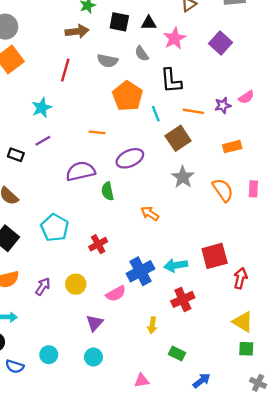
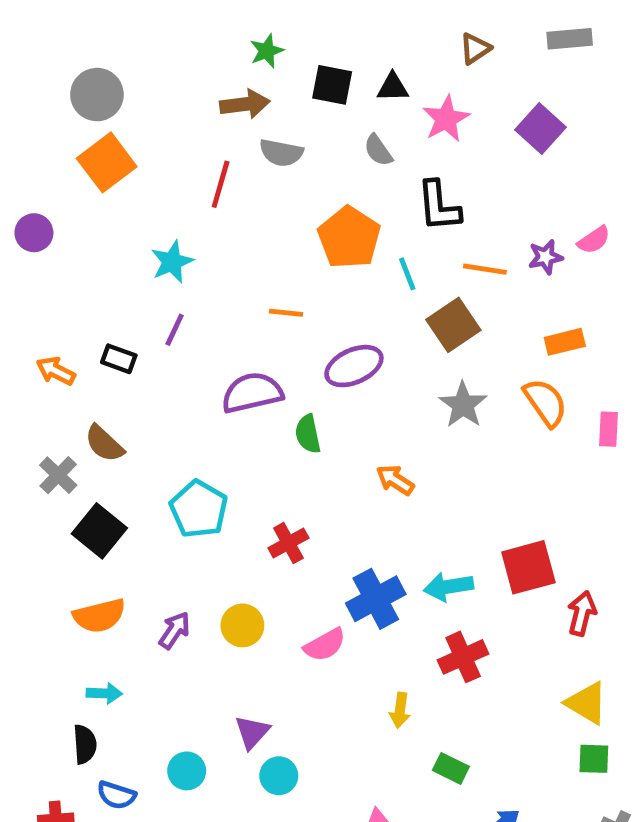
gray semicircle: (108, 61) -> (281, 153), moved
purple line: (43, 141) -> (175, 330), turned -35
orange semicircle: (223, 190) -> (545, 402), moved
purple triangle: (95, 323) -> (252, 732), moved

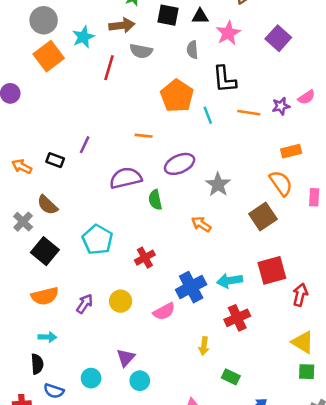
gray semicircle: (378, 150) -> (192, 50), turned 30
cyan star: (172, 262) -> (83, 37), moved
brown square: (453, 325) -> (263, 216), moved
gray star: (463, 405) -> (218, 184), moved

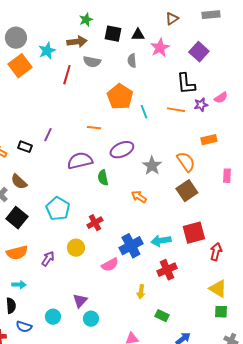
black L-shape: (224, 79) -> (186, 84), moved
orange semicircle: (281, 183) -> (186, 162), moved
yellow circle: (121, 301) -> (76, 248), moved

